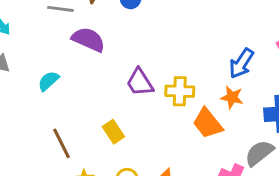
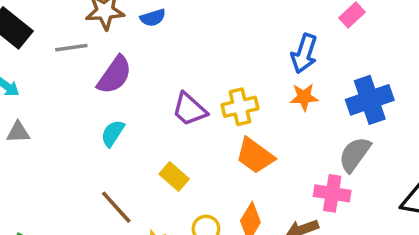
purple semicircle: (88, 40) -> (115, 75), turned 116
cyan semicircle: (48, 81) -> (113, 133), moved
orange trapezoid: (208, 123) -> (255, 156), moved

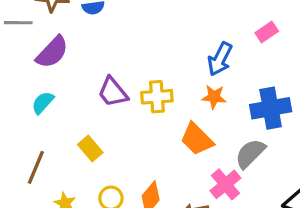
orange trapezoid: (255, 156) -> (197, 139), moved
pink cross: (332, 193) -> (225, 184), turned 32
brown line: (116, 207) -> (36, 167), turned 56

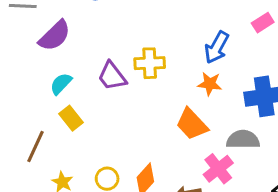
yellow cross: (157, 97) -> (150, 63), moved
cyan semicircle: (43, 103) -> (61, 84), moved
yellow rectangle: (90, 148) -> (71, 118), moved
gray semicircle: (250, 153) -> (243, 140), turned 44

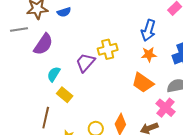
purple trapezoid: (112, 76) -> (85, 63), turned 90

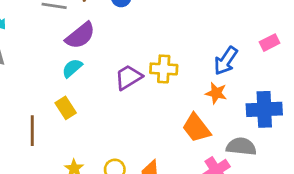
cyan semicircle: (54, 74) -> (72, 68), moved
yellow rectangle: (65, 95) -> (66, 108), moved
brown line: (46, 118) -> (32, 131), moved, turned -30

